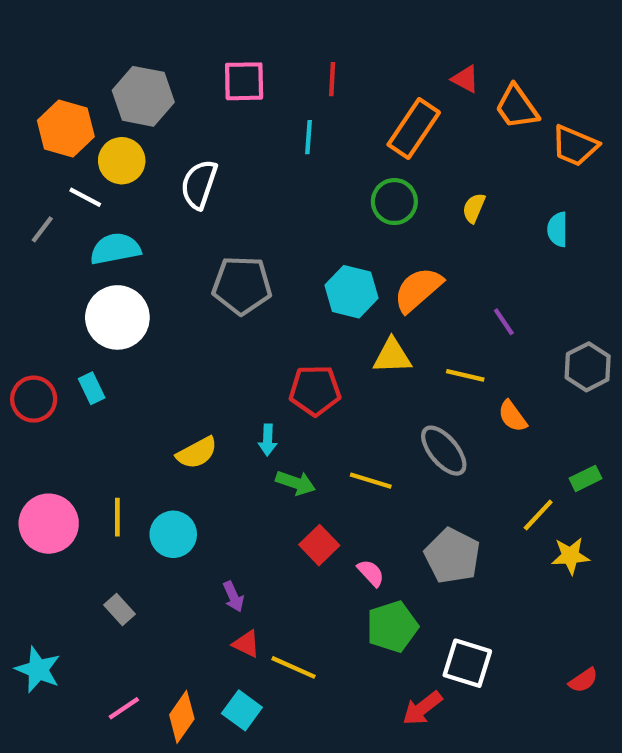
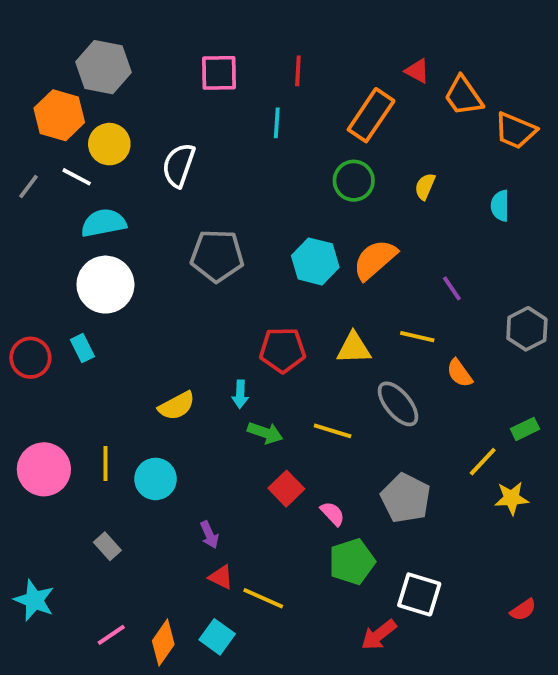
gray hexagon: (143, 96) -> (104, 67), moved
gray line: (42, 229) -> (28, 186), moved
yellow triangle: (392, 356) -> (354, 348), moved

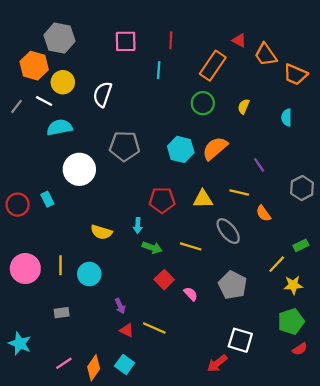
white circle: (105, 285) -> (79, 169), moved
yellow semicircle: (177, 406) -> (101, 232), turned 45
gray rectangle: (107, 546) -> (62, 313), turned -56
green pentagon: (352, 562) -> (291, 321), moved
yellow line: (263, 598) -> (154, 328), moved

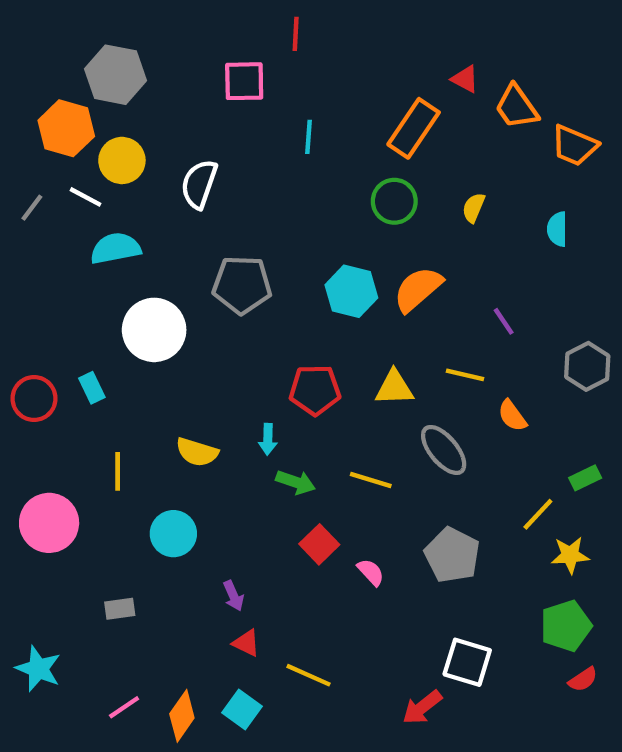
red line: (171, 40) -> (296, 34), moved
yellow line: (61, 265) -> (118, 471), moved
yellow line: (154, 328) -> (308, 675), moved

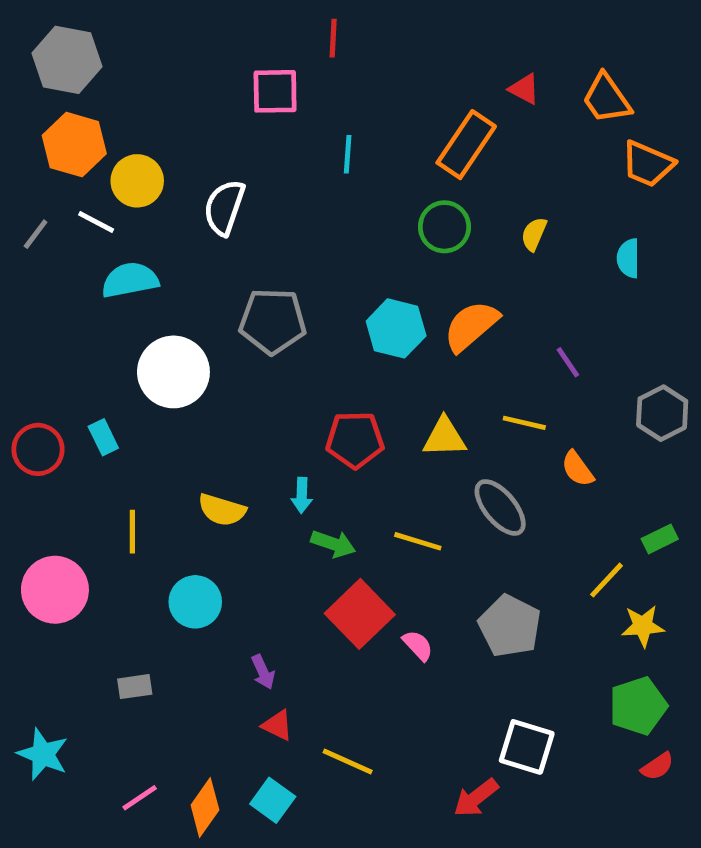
gray hexagon: (115, 75) -> (67, 60), moved
orange trapezoid: (516, 107) -> (607, 99), moved
red square: (319, 544) -> (360, 614), size x1.5

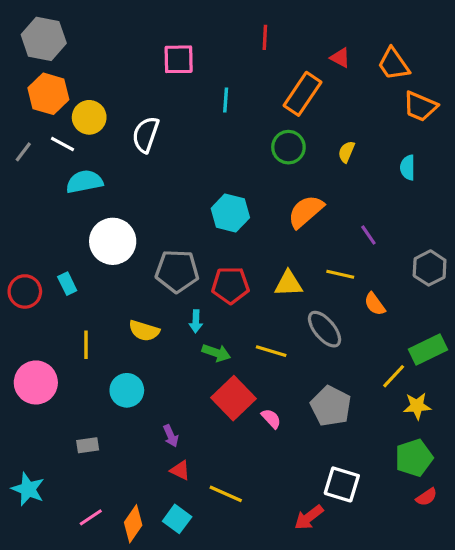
red line: (333, 38) -> (265, 37), moved
gray pentagon: (273, 321) -> (177, 271), moved
cyan hexagon: (396, 328) -> (230, 213), moved
green rectangle: (660, 539) -> (428, 350), size x1.6

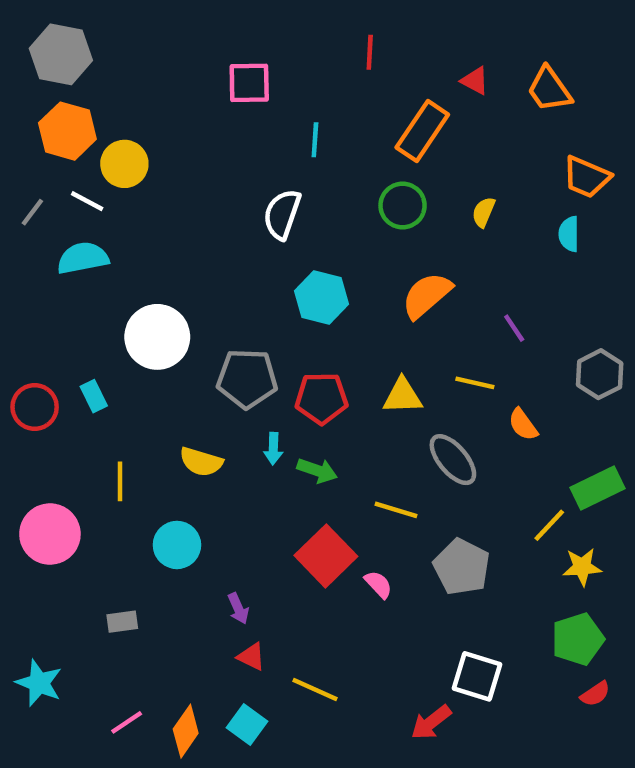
orange trapezoid: (420, 106) -> (587, 177), moved
white semicircle: (146, 135) -> (282, 214), moved
cyan semicircle: (84, 182) -> (83, 258), moved
yellow line: (271, 351) -> (396, 510), moved
green arrow: (216, 353) -> (317, 471), moved

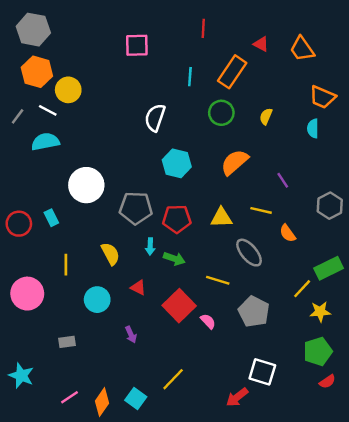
cyan line: (315, 140) -> (190, 77), moved
yellow semicircle: (201, 462) -> (110, 254), turned -135
red triangle: (251, 657) -> (138, 288), moved
yellow line: (315, 690) -> (173, 379), turned -70

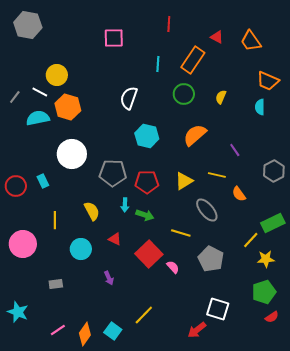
orange hexagon: (37, 72) -> (68, 107), moved
yellow triangle: (221, 218) -> (184, 181), turned -30

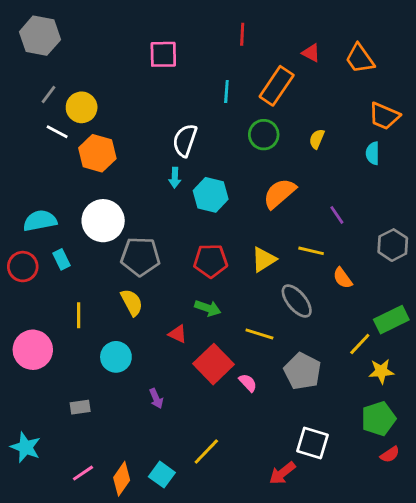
gray line: (15, 97) -> (49, 94), moved
cyan semicircle: (38, 118) -> (40, 221), moved
gray pentagon: (113, 173) -> (140, 257), moved
cyan arrow: (125, 205) -> (175, 178), moved
red triangle: (115, 239) -> (178, 334), moved

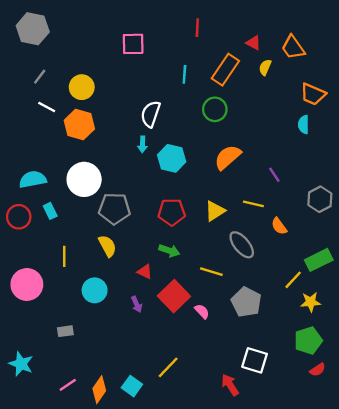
yellow circle: (82, 107) -> (82, 87), moved
yellow semicircle: (317, 139) -> (265, 67), moved
purple arrow: (156, 399) -> (137, 304), moved
red arrow: (282, 473) -> (230, 385), turned 95

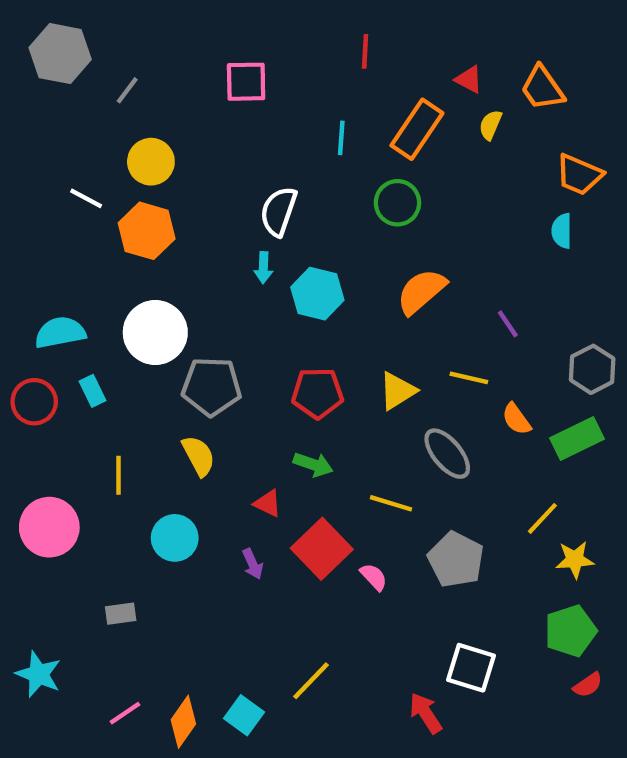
gray line: (40, 77) -> (127, 90), moved
green rectangle: (319, 260) -> (577, 438), moved

